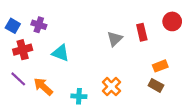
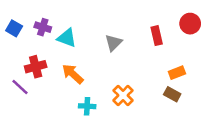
gray triangle: (115, 39) -> (113, 43), moved
red cross: (23, 50) -> (36, 67), moved
cyan triangle: (61, 53) -> (67, 38), moved
orange arrow: (43, 87) -> (73, 74), moved

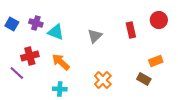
orange rectangle: (177, 73) -> (156, 61), moved
cyan cross: (87, 106) -> (60, 89), moved

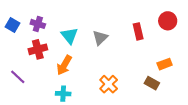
cyan triangle: (56, 32) -> (70, 36), moved, turned 30
red cross: (30, 56) -> (38, 49), moved
orange arrow: (61, 62) -> (64, 65), turned -102

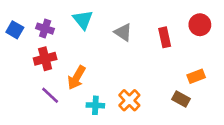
cyan triangle: (70, 36) -> (83, 20), moved
gray triangle: (100, 38) -> (123, 32), moved, turned -42
purple line: (18, 77) -> (50, 95), moved
cyan cross: (63, 94) -> (95, 105), moved

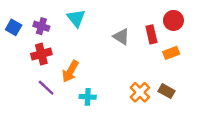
red circle: (200, 25) -> (173, 20), moved
gray triangle: (123, 32) -> (121, 37), moved
orange rectangle: (196, 76) -> (171, 53), moved
orange cross: (129, 100) -> (140, 92), moved

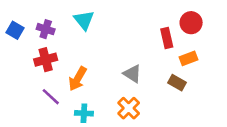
gray triangle: (121, 37) -> (132, 74), moved
brown rectangle: (166, 91) -> (177, 83), moved
orange cross: (140, 92) -> (129, 108), moved
cyan cross: (88, 97) -> (84, 113), moved

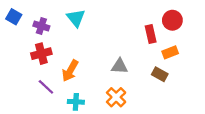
blue square: (15, 30) -> (14, 17), moved
gray triangle: (132, 74) -> (120, 66), turned -30

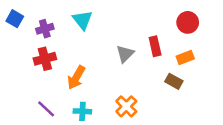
purple cross: (41, 26) -> (45, 29), turned -35
red rectangle: (151, 34) -> (155, 46), moved
gray triangle: (120, 66) -> (125, 54), moved, turned -48
purple line: (46, 87) -> (46, 109), moved

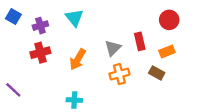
orange arrow: (76, 78) -> (78, 59), moved
orange cross: (126, 106) -> (119, 74), moved, turned 30
purple line: (46, 109) -> (13, 90), moved

